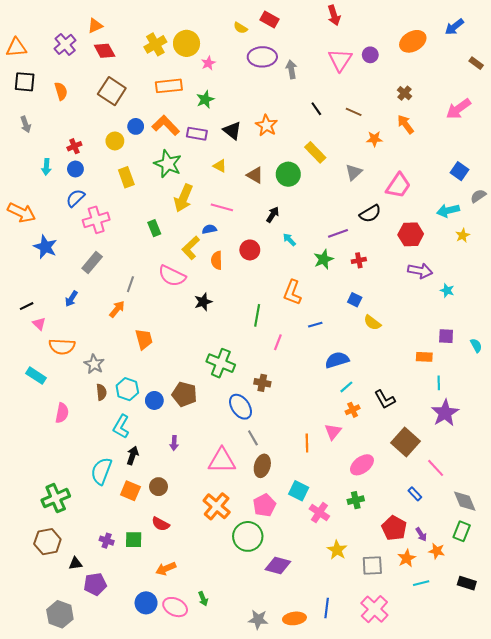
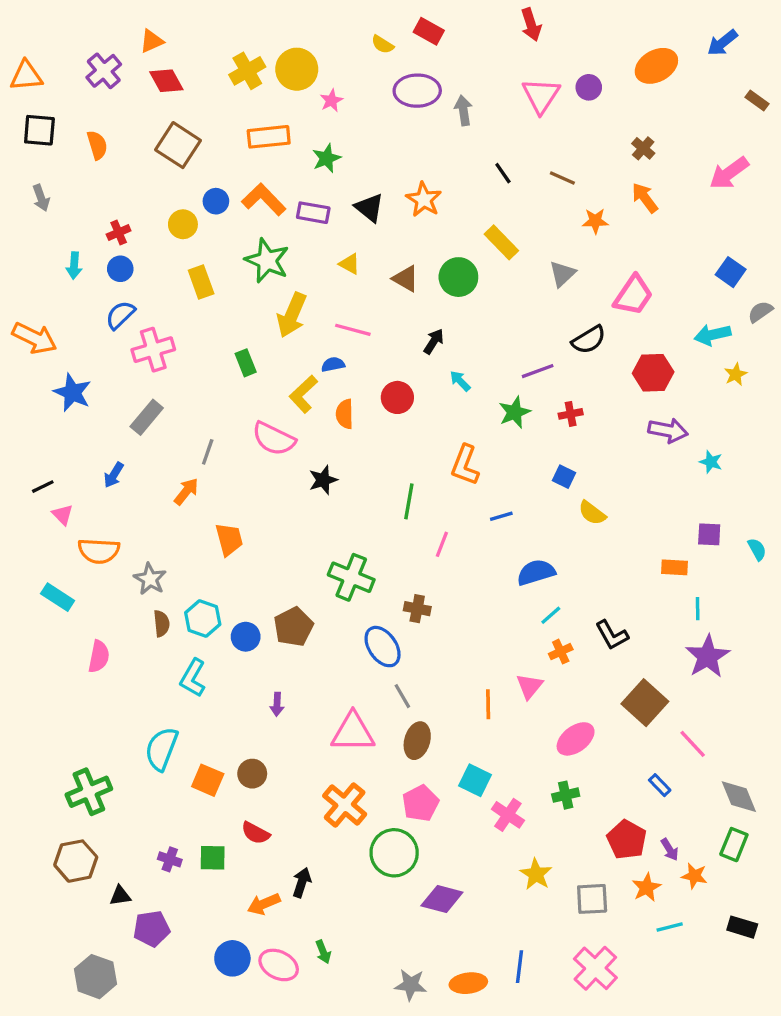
brown pentagon: (184, 394) -> (293, 627), turned 30
black arrow: (133, 455) -> (302, 882), moved

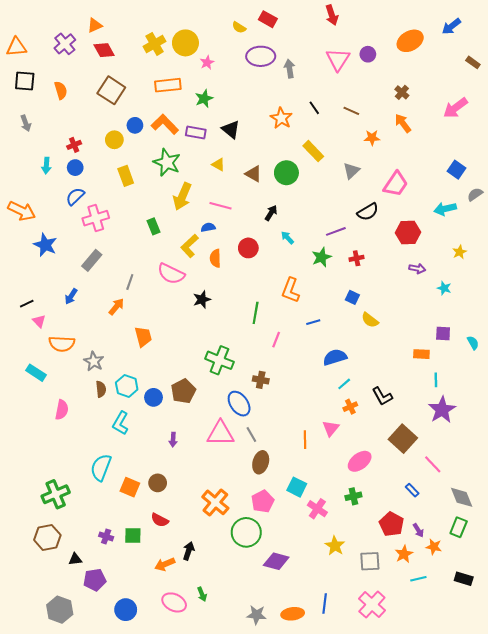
orange star: (424, 200) -> (281, 118), moved
yellow star: (736, 374) -> (460, 252), moved
purple arrow: (668, 430) -> (417, 269), size x0.7
pink triangle: (353, 732) -> (220, 433), moved
blue circle: (232, 958) -> (126, 610), moved

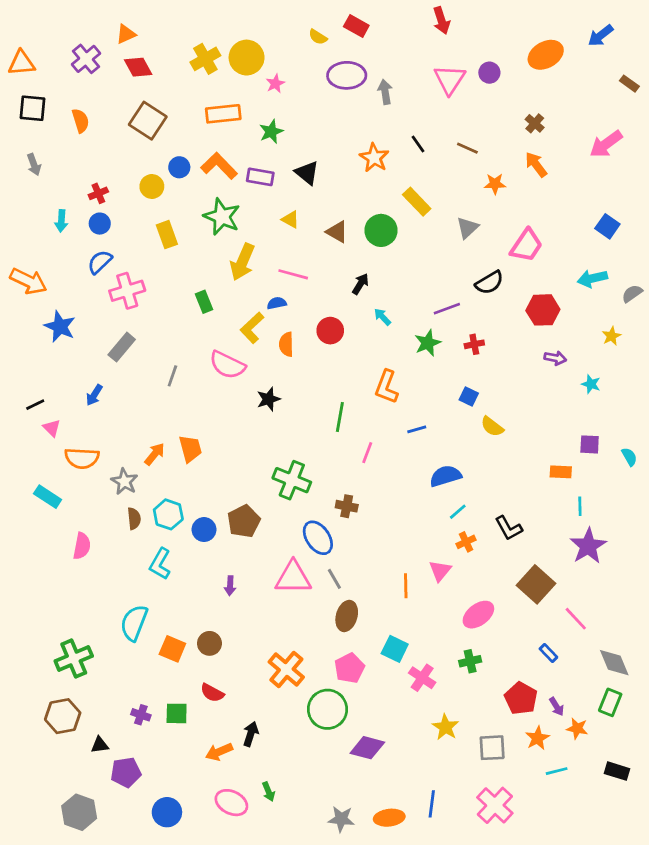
gray semicircle: (475, 194) -> (632, 294), moved
orange arrow: (116, 307) -> (155, 454), moved

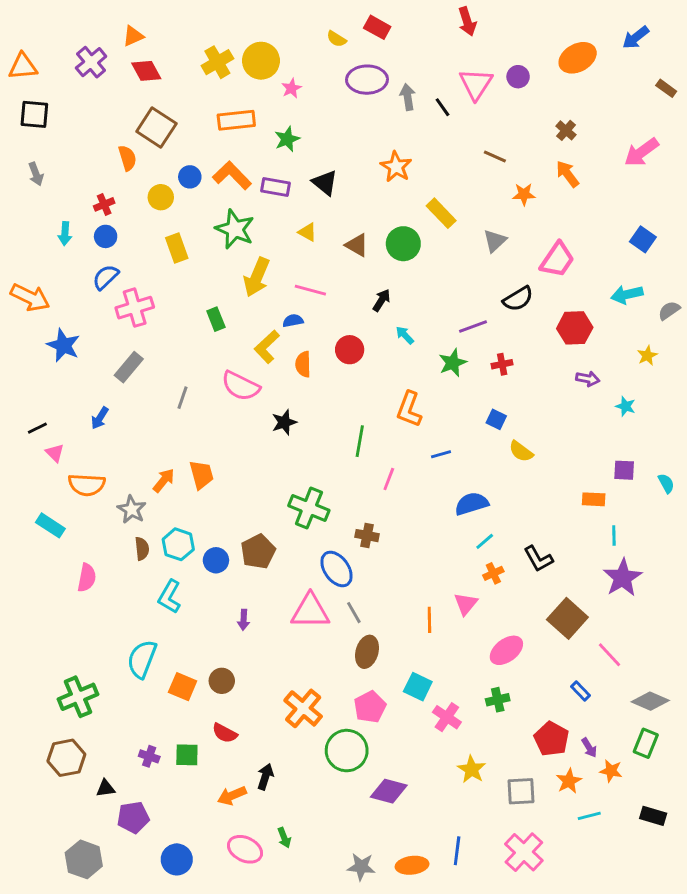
orange semicircle: (81, 121) -> (127, 158), moved
black line: (418, 144) -> (443, 107), moved
gray diamond: (614, 663) -> (650, 701), turned -44

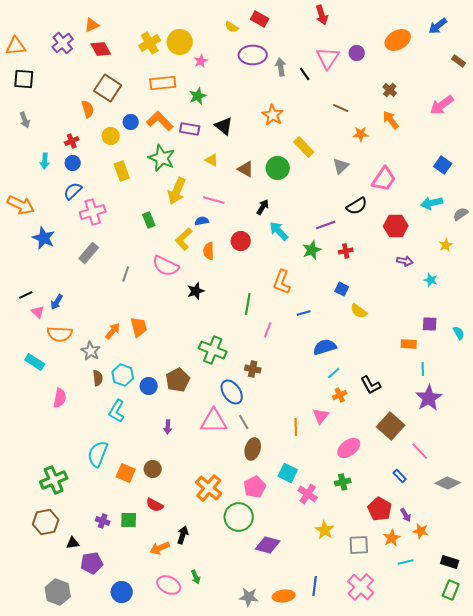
cyan arrow: (405, 335) -> (279, 231), size x1.5
blue arrow: (100, 418) -> (57, 302), moved
green rectangle: (646, 743) -> (451, 590), moved

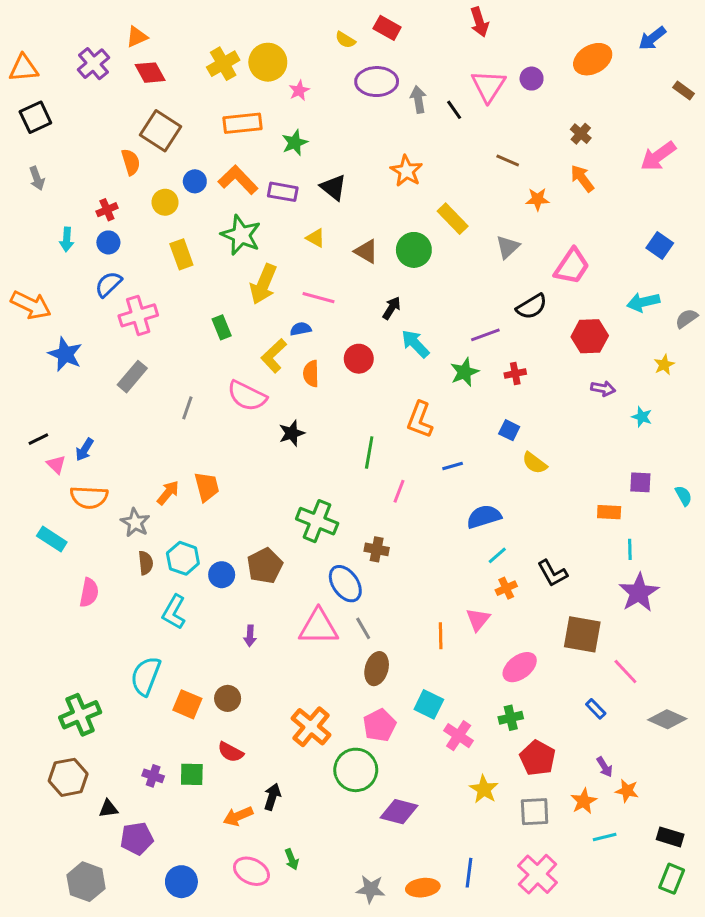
black square: (24, 79) -> (35, 117), turned -30
brown square: (391, 426) -> (582, 634), turned -32
red pentagon: (380, 509) -> (538, 758), moved

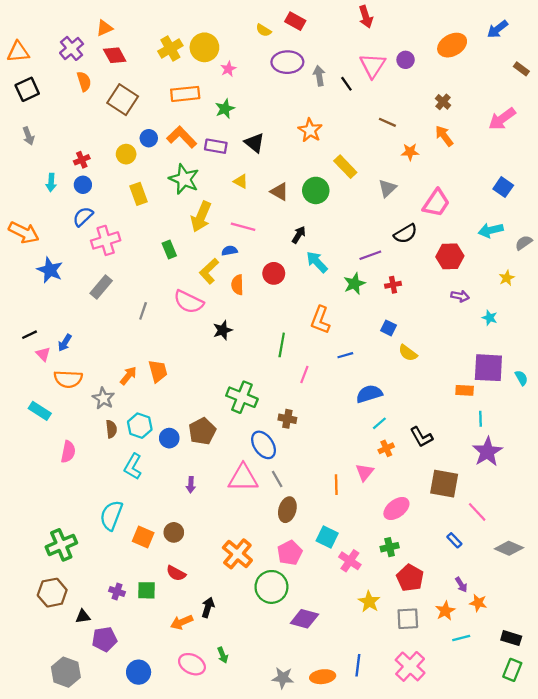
orange semicircle: (131, 162) -> (84, 81), moved
purple square: (640, 482) -> (488, 368), size x1.8

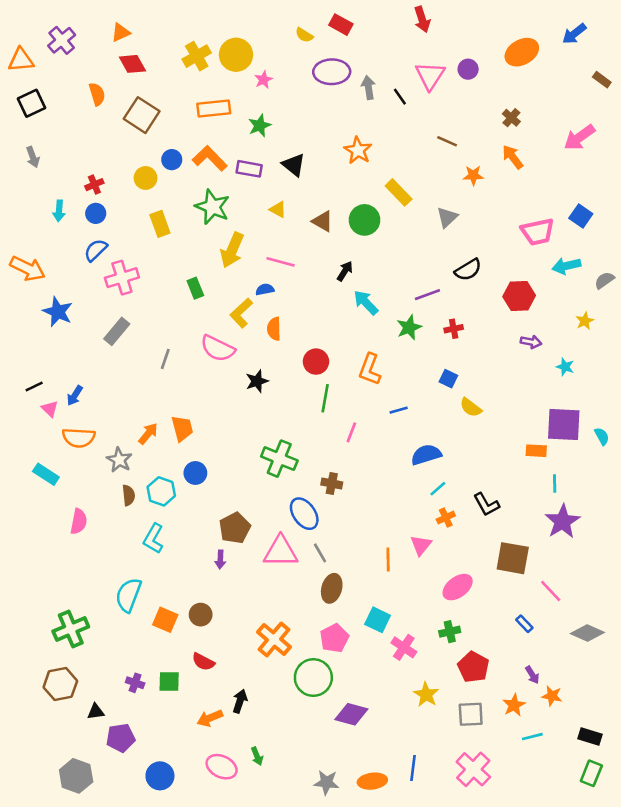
purple cross: (72, 48) -> (62, 40), moved
pink trapezoid: (436, 203) -> (538, 232), moved, turned 44
red circle: (274, 273) -> (316, 362), moved
brown pentagon: (202, 431) -> (235, 528), moved
blue circle: (169, 438) -> (195, 473), moved

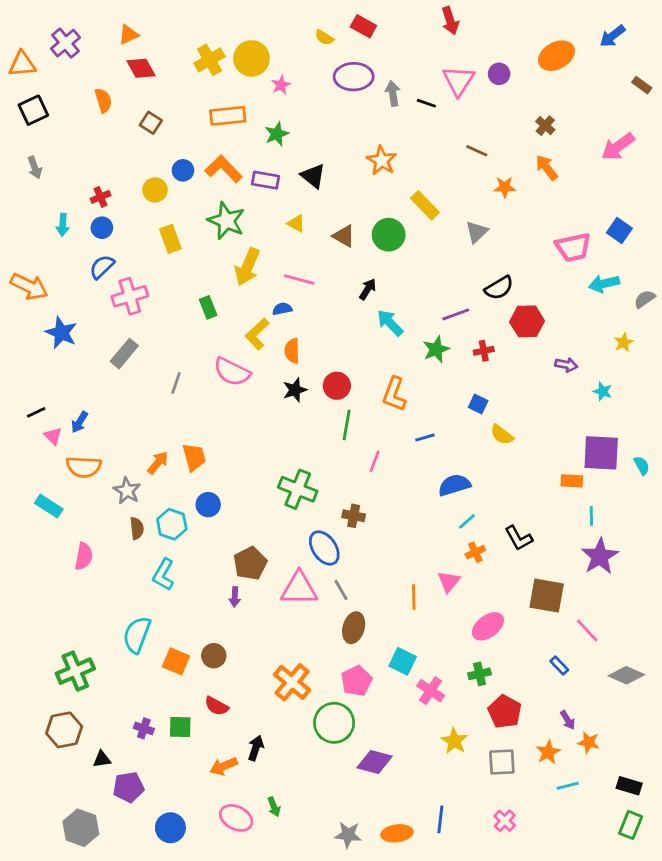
black line: (400, 97) -> (426, 103), turned -36
brown square: (142, 115) -> (151, 123), size x0.6
red hexagon: (519, 296) -> (527, 321), moved
black star: (257, 381) -> (295, 390), moved
pink cross: (473, 769) -> (505, 821), size x0.6

